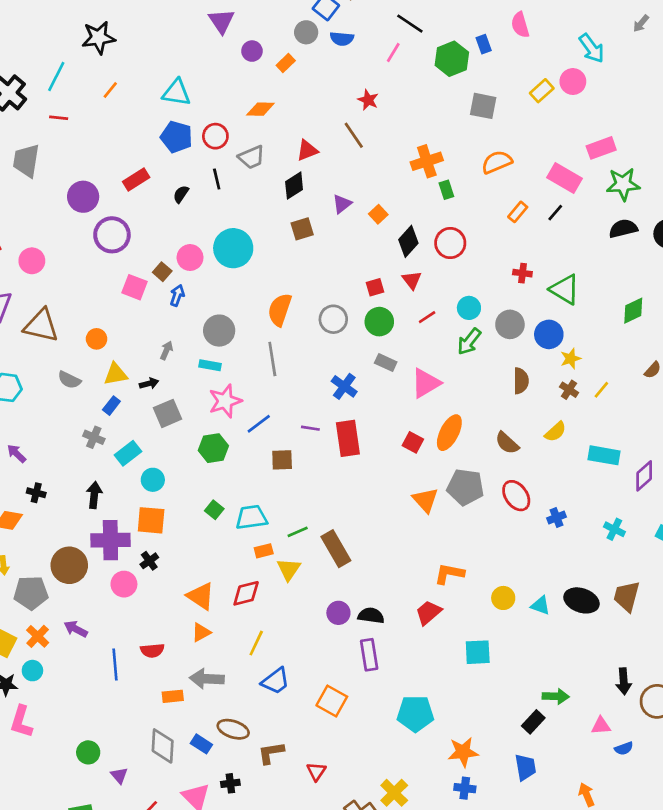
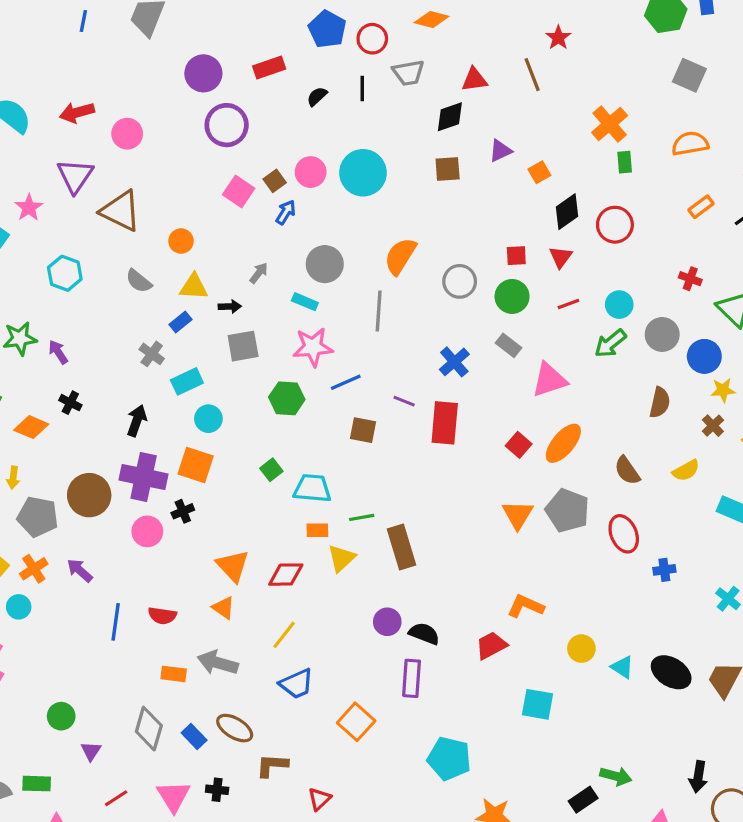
orange cross: (427, 161) -> (610, 124), turned -36
orange triangle: (201, 632) -> (224, 608), turned 50

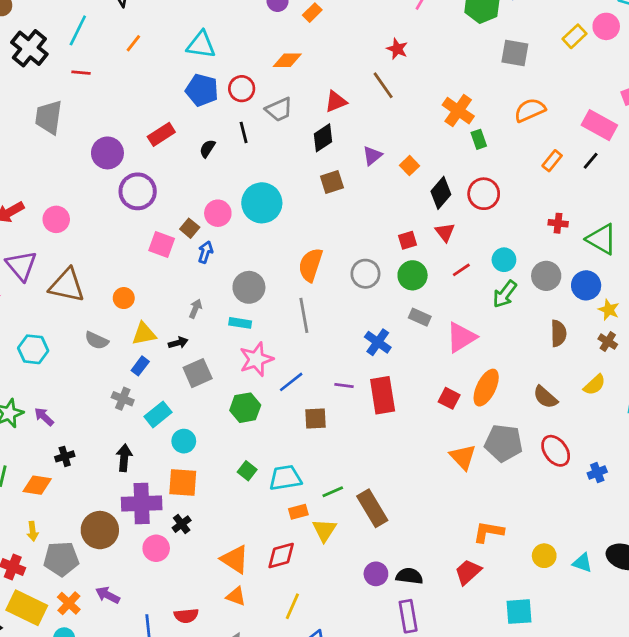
yellow star: (723, 390) -> (609, 310), turned -30
black cross: (70, 403) -> (65, 456), turned -30

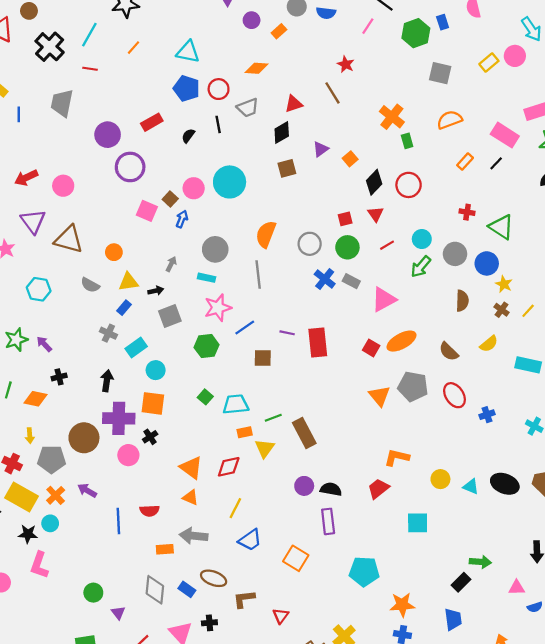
blue cross: (378, 342) -> (325, 279), moved
orange ellipse: (486, 388) -> (401, 341), turned 32

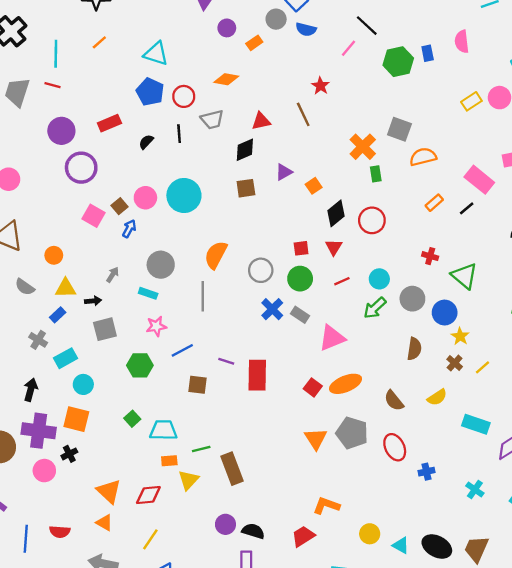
cyan line: (89, 35) -> (56, 54), moved, turned -35
red line: (90, 69) -> (52, 85), moved
gray square: (440, 73) -> (399, 129), moved
pink star: (218, 308) -> (156, 326), size x0.7

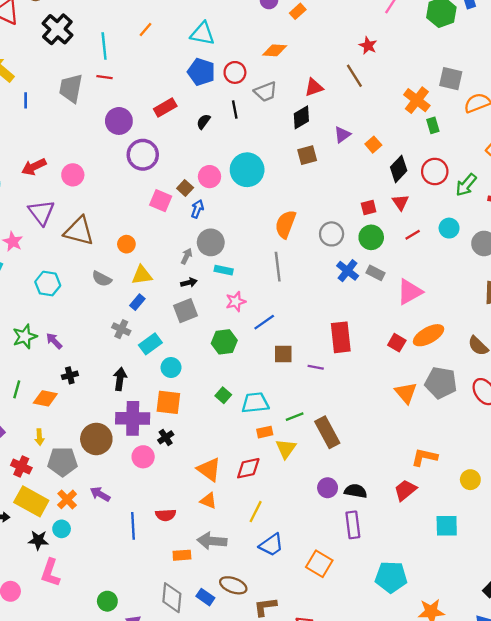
gray circle: (161, 265) -> (211, 242), moved
black arrow: (93, 301) -> (189, 283), moved
green arrow: (375, 308) -> (466, 185), moved
purple line: (226, 361) -> (316, 367), moved

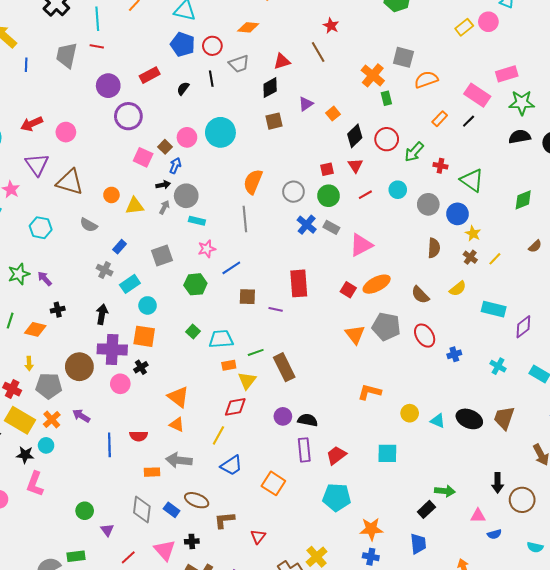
yellow triangle: (142, 275) -> (135, 206), moved
black arrow: (189, 283) -> (163, 185), moved
red diamond: (248, 468) -> (235, 407), moved
red trapezoid: (405, 490) -> (336, 455), moved

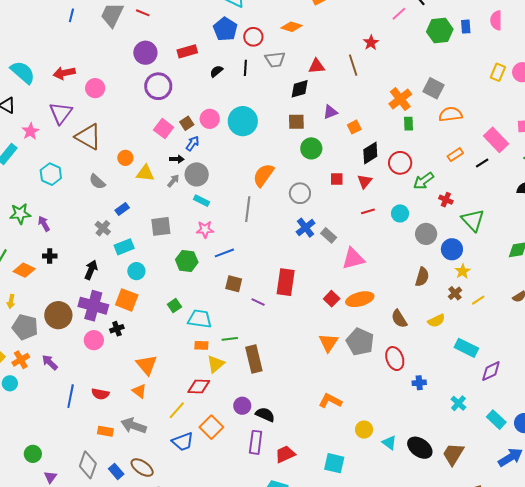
yellow rectangle: (464, 27) -> (498, 72), turned -42
green circle: (329, 196) -> (311, 148), moved
orange square: (273, 483) -> (211, 427), moved

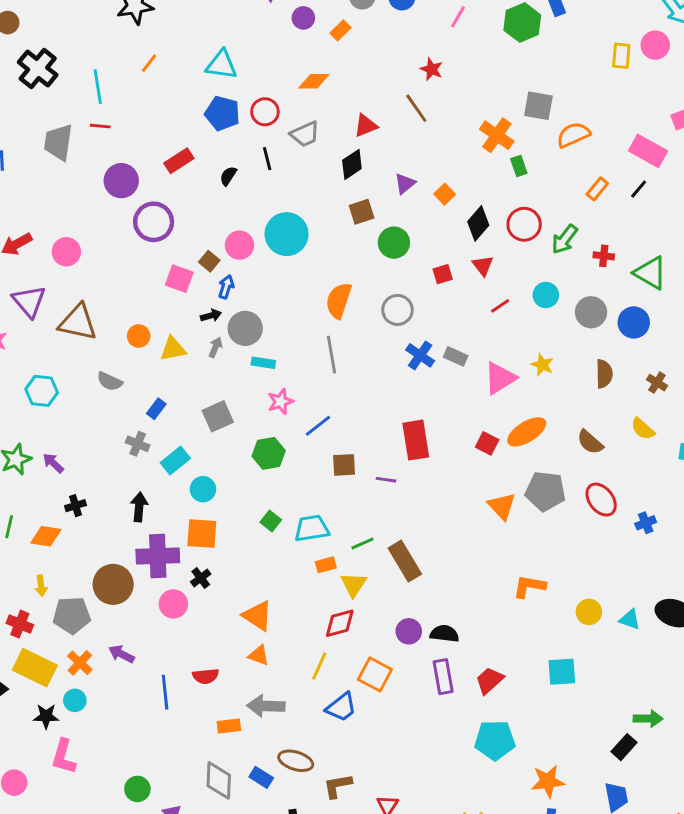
yellow star: (463, 271) -> (542, 365), moved
yellow semicircle: (436, 321) -> (643, 429), turned 84

